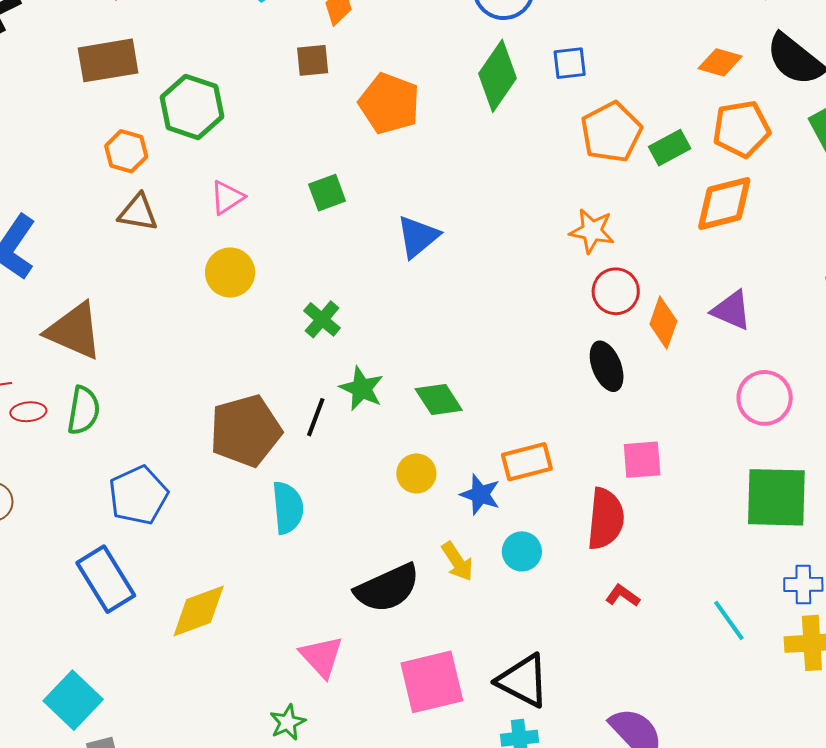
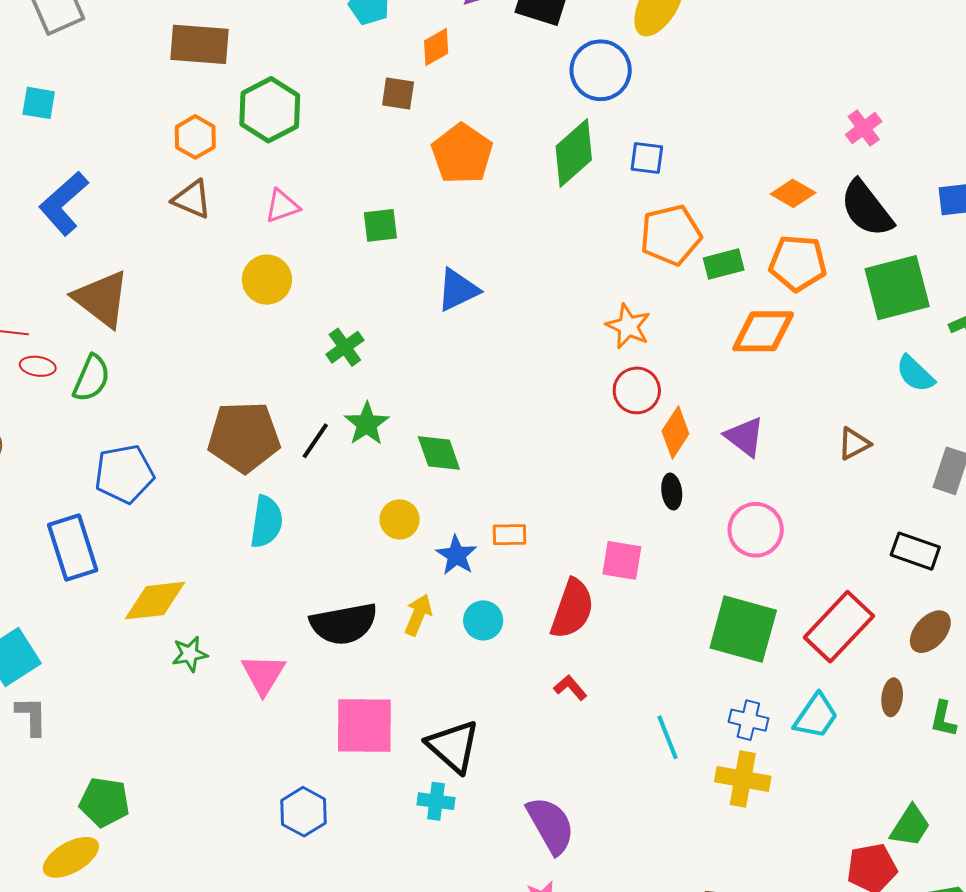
black ellipse: (607, 366) -> (672, 492), moved, size x0.7
orange rectangle: (527, 462) -> (510, 535), size x0.7
yellow arrow: (457, 562) -> (418, 615), turned -138
green star: (288, 722) -> (190, 654), moved

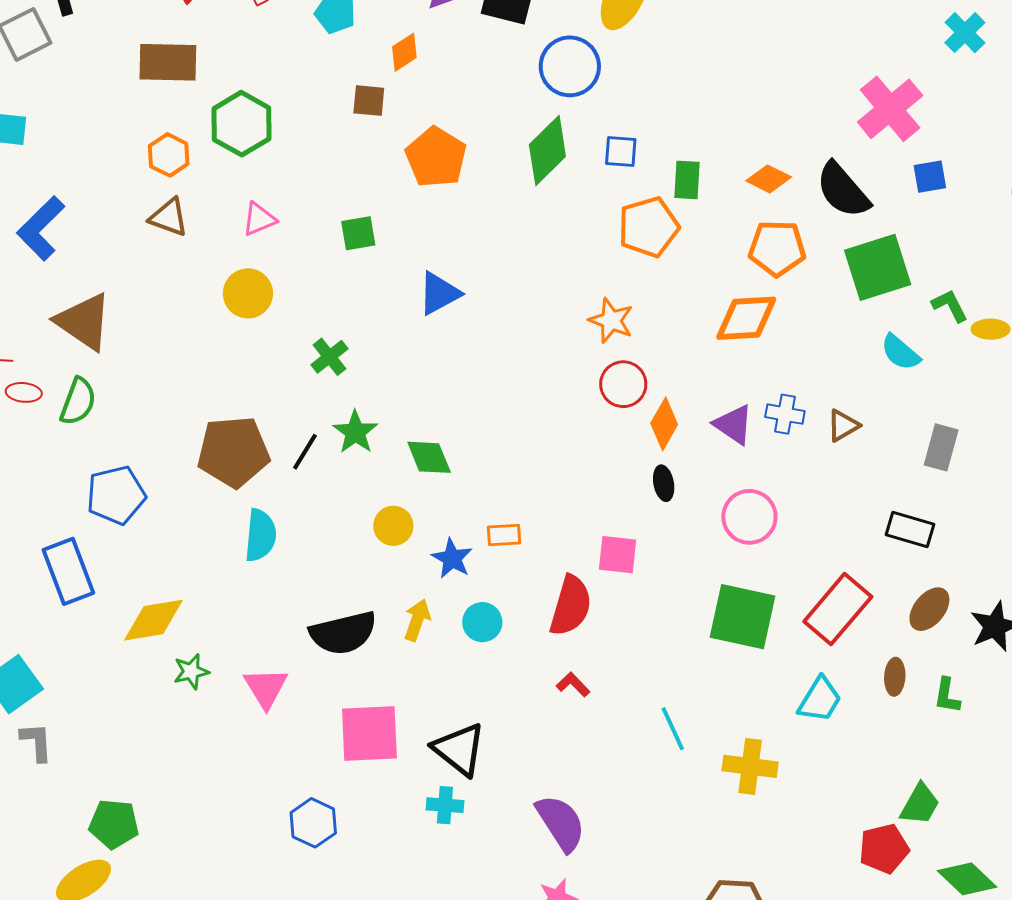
pink cross: (864, 128) -> (890, 109), moved, size x1.8
green rectangle: (724, 264) -> (687, 180), moved, turned -69
blue cross: (748, 720) -> (785, 414), moved

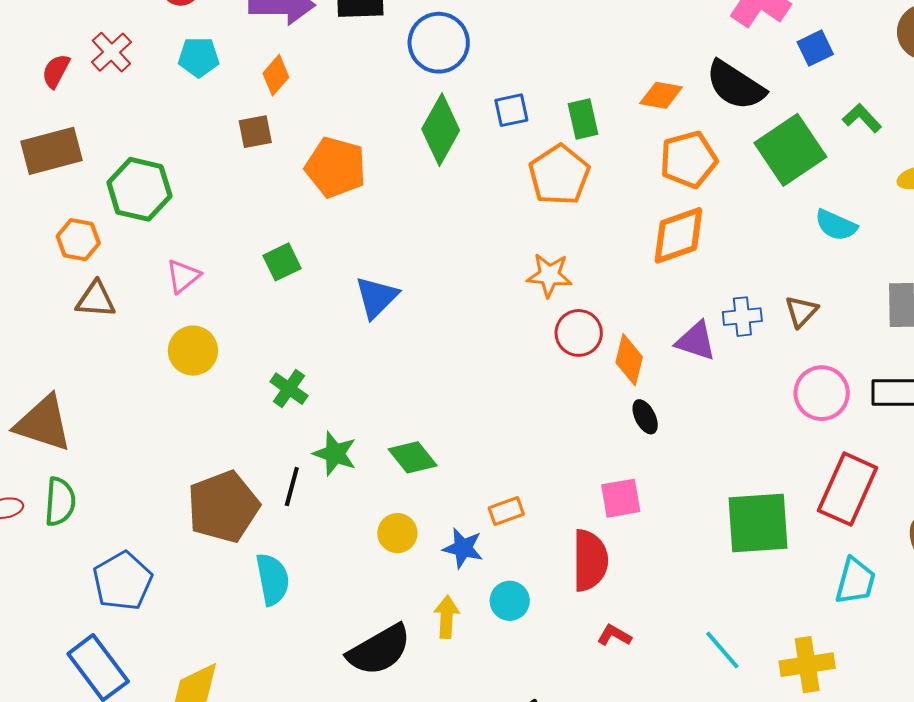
green L-shape: (950, 306) -> (862, 118), moved
pink circle: (749, 517) -> (822, 393), moved

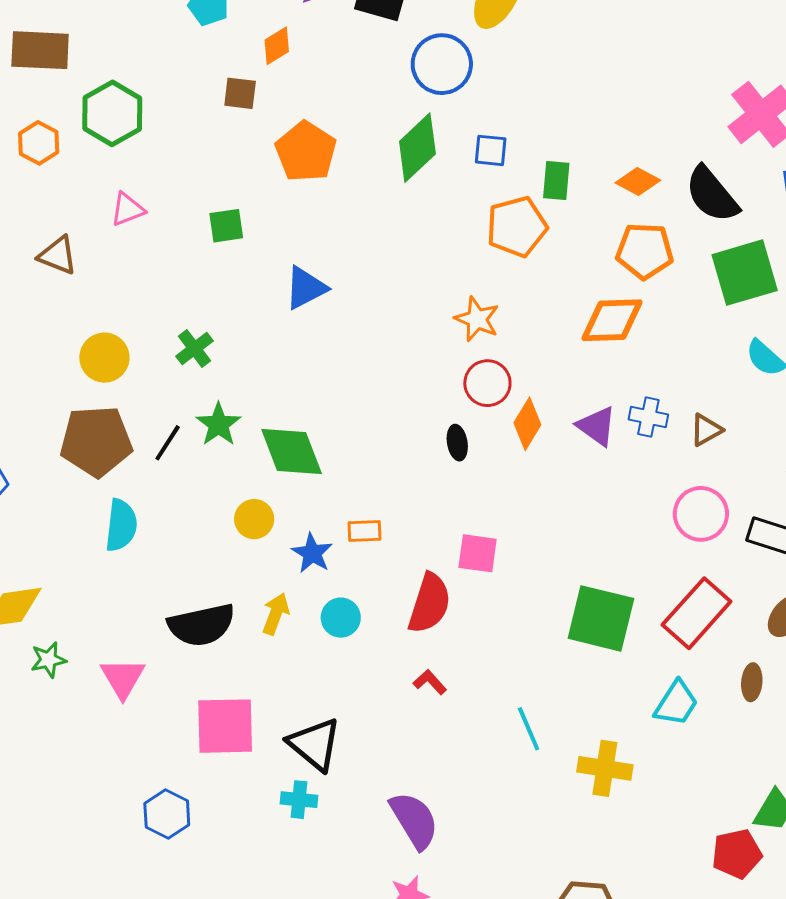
brown triangle: (96, 299) -> (58, 255), moved
yellow circle: (193, 351) -> (104, 358), moved
black ellipse: (645, 417) -> (457, 443), moved
green diamond: (413, 457) -> (292, 451), size x1.4

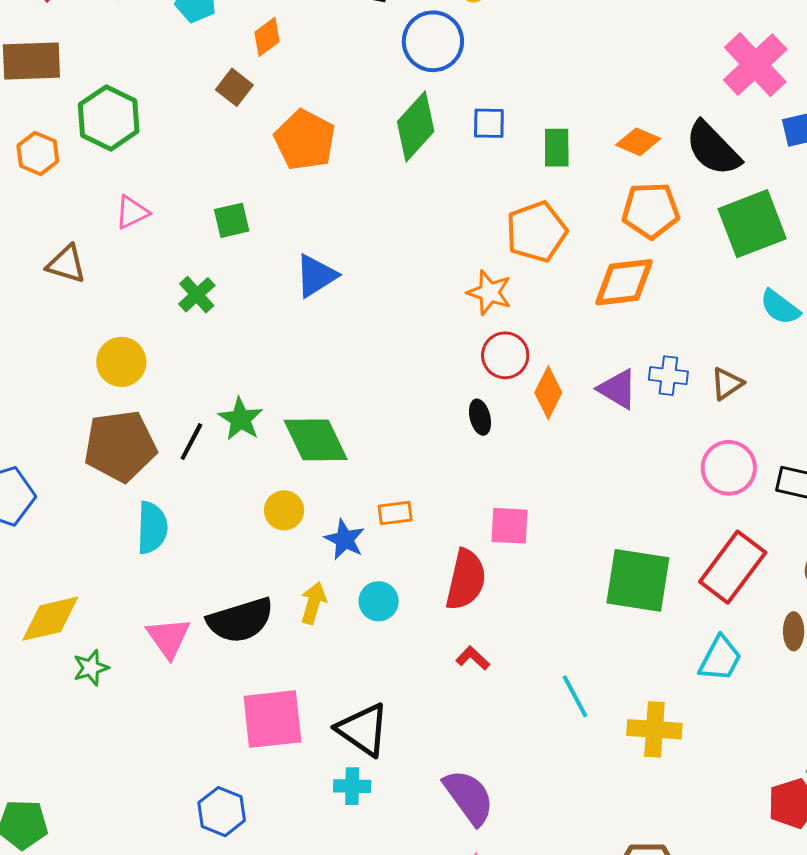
brown square: (240, 93) -> (234, 87), turned 36
orange pentagon: (517, 227) -> (536, 232), moved
green cross: (194, 349) -> (197, 295), moved
pink triangle: (123, 678) -> (168, 638), moved

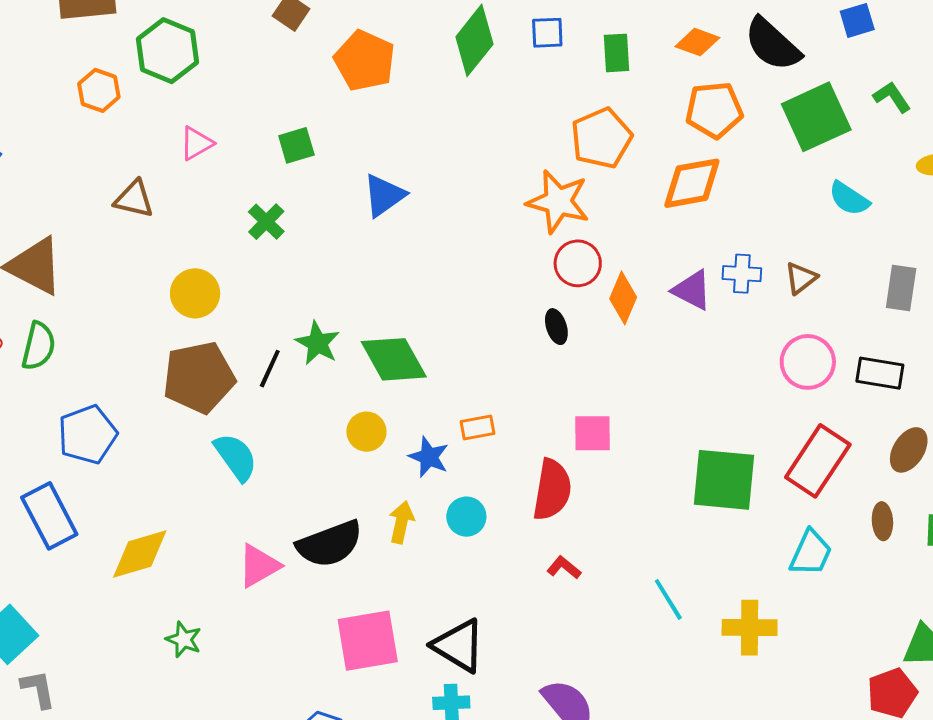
orange star: (489, 292) -> (558, 202), size x1.4
cyan semicircle: (152, 528) -> (236, 457), turned -34
pink triangle: (168, 638) -> (259, 566), turned 39
green star: (91, 668) -> (184, 640), moved, turned -30

